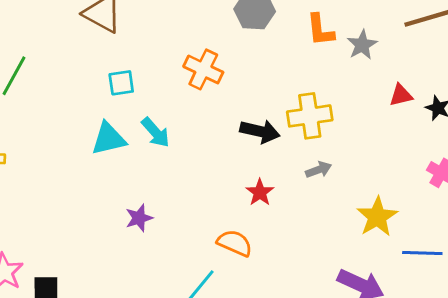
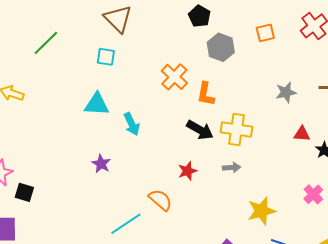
orange L-shape: (320, 30) -> (206, 94), moved
cyan square: (121, 83) -> (106, 57), moved
cyan arrow: (156, 132) -> (132, 124), moved
purple star: (139, 218) -> (101, 164), turned 30

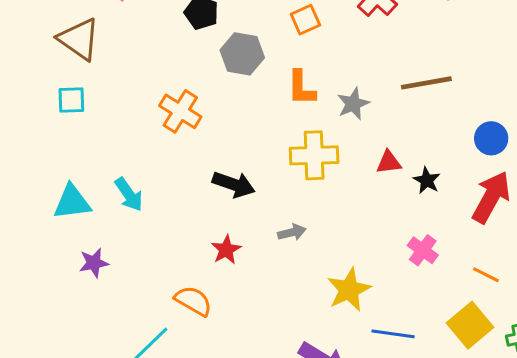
orange L-shape: (206, 94) -> (301, 88), moved
cyan triangle: (97, 104) -> (72, 202), moved
yellow cross: (236, 130) -> (314, 155), moved
purple star: (101, 164) -> (94, 263), turned -30

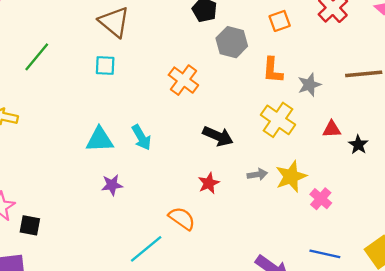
yellow cross: (314, 155) -> (278, 120), turned 32
pink cross: (423, 250) -> (321, 199), moved
yellow star: (349, 290) -> (291, 176), moved

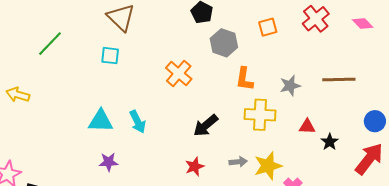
orange L-shape: (273, 70) -> (244, 79), moved
yellow cross: (278, 120) -> (260, 115), turned -36
black arrow: (218, 136) -> (206, 125), turned 112

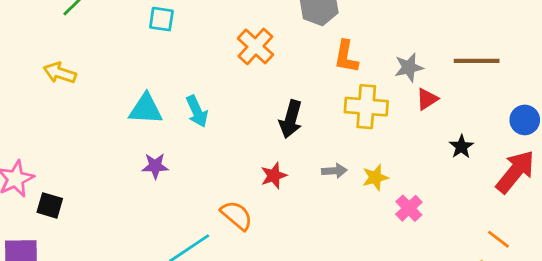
yellow arrow: (18, 95) -> (60, 73), moved
black arrow: (206, 125) -> (291, 119), turned -36
red triangle: (307, 127) -> (427, 99), moved, turned -36
yellow star: (268, 166) -> (375, 177), size x0.7

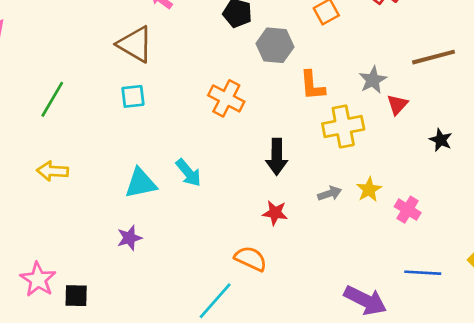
purple star: (155, 166) -> (129, 238), moved
red star: (274, 176) -> (275, 213), turned -30

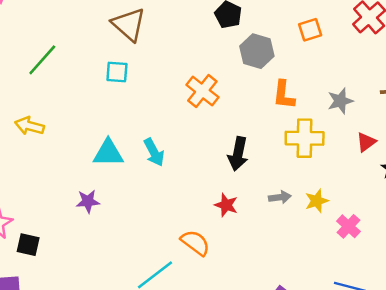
red triangle: (397, 105) -> (366, 142), moved

